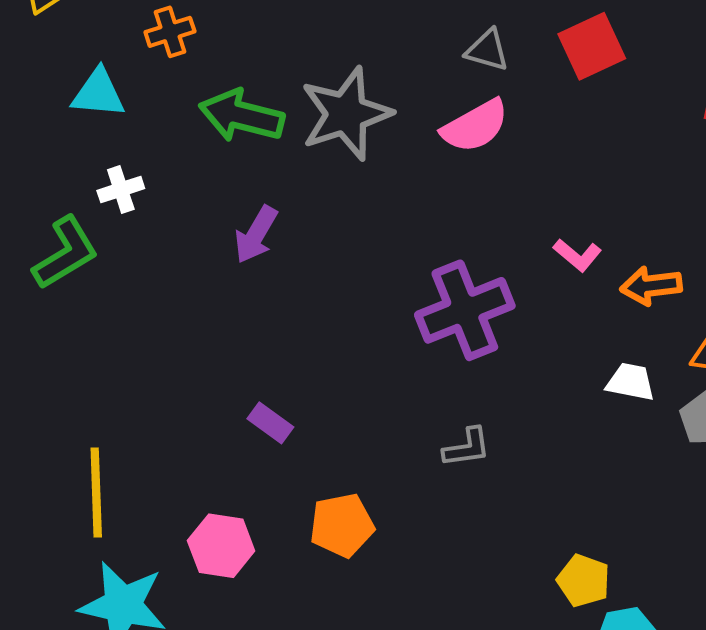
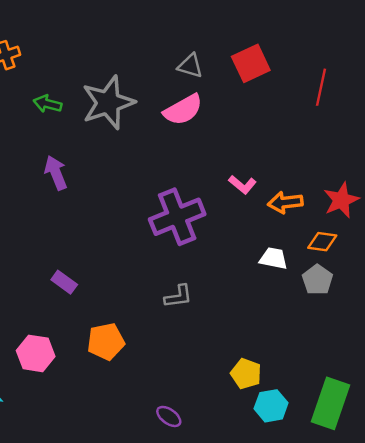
green arrow: (242, 116) -> (48, 104), size x0.6
purple arrow: (256, 235) -> (56, 173), turned 128

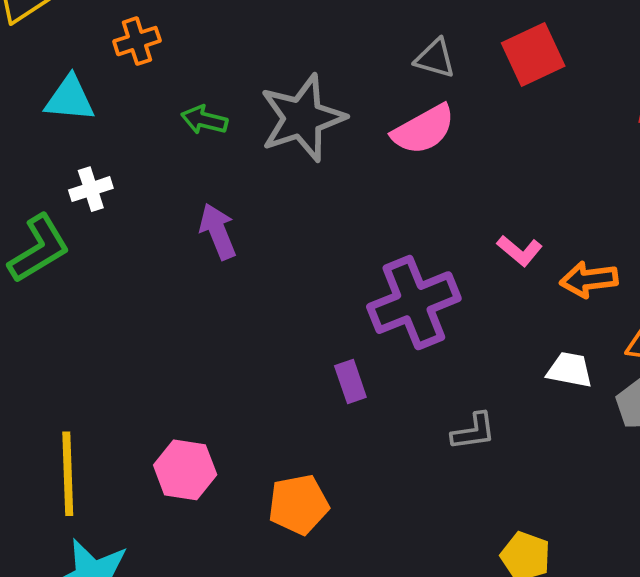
purple rectangle: (64, 282) -> (350, 381), moved, turned 35
gray L-shape: (178, 296) -> (474, 431), moved
pink hexagon: (36, 353) -> (185, 470), moved

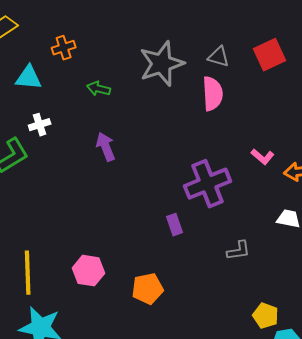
gray star: (302, 118) -> (162, 64), moved
pink semicircle: (424, 130) -> (213, 94), turned -64

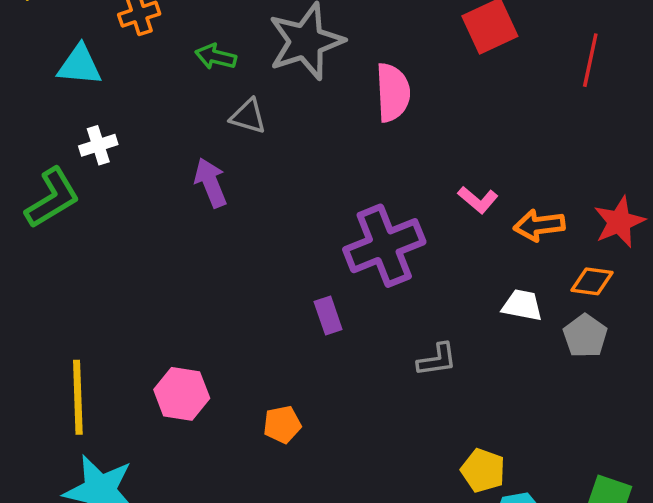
gray triangle: (219, 57) -> (248, 116), moved
green arrow: (99, 89) -> (216, 57), moved
orange pentagon: (148, 289) -> (282, 424), size x0.7

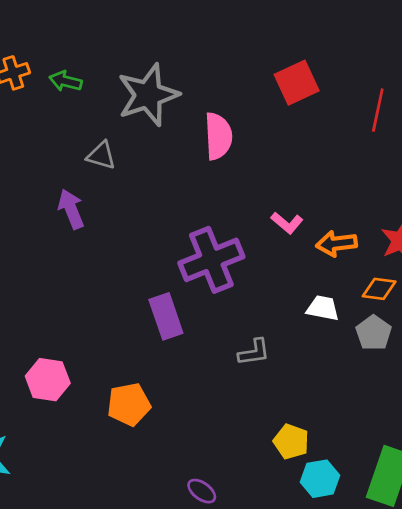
green arrow: (216, 57) -> (66, 81), moved
purple rectangle: (328, 315) -> (166, 316), size x1.5
orange pentagon: (282, 424) -> (129, 404), size x1.4

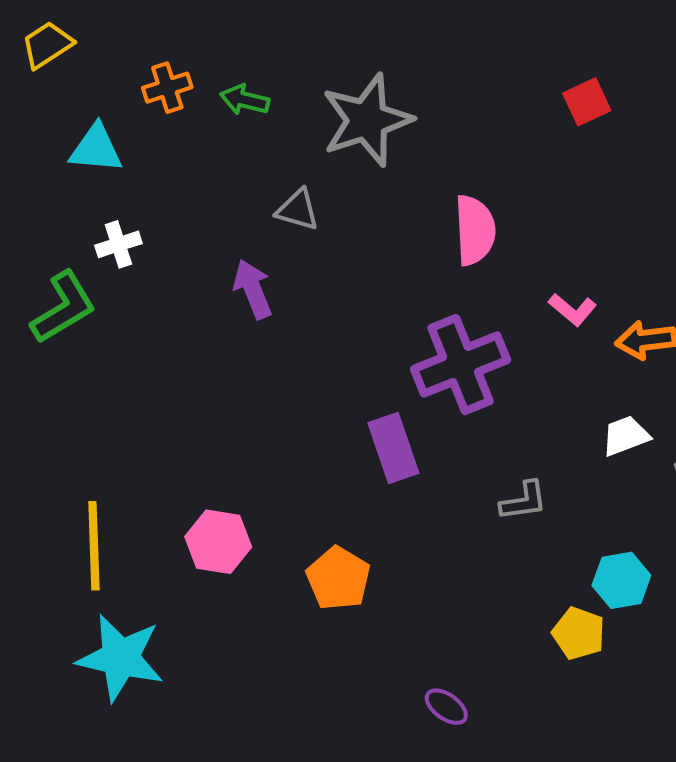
red square: (297, 83) -> (587, 102), size x0.7
pink semicircle: (218, 136) -> (475, 230), moved
white trapezoid: (323, 308) -> (625, 436), turned -32
orange pentagon: (129, 404) -> (338, 578), turned -30
cyan hexagon: (320, 479) -> (621, 580), moved

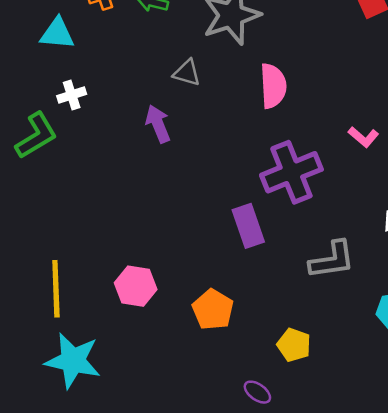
pink semicircle: (475, 230) -> (273, 86), moved
gray L-shape: (524, 501) -> (332, 260), size x1.5
yellow pentagon: (579, 633) -> (294, 345), moved
purple ellipse: (446, 707) -> (257, 392), moved

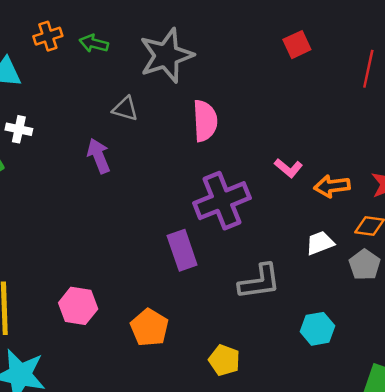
white cross: (72, 95) -> (19, 129), turned 30

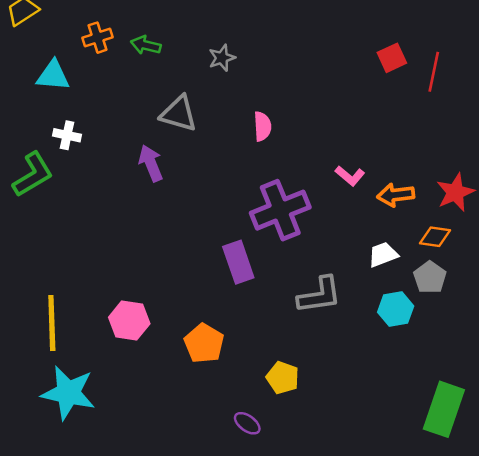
red square: (297, 45) -> (392, 58), moved
gray star: (166, 56) -> (222, 58), size x0.5
gray triangle: (125, 109) -> (179, 114), size x1.4
pink semicircle: (205, 121) -> (262, 126), size x0.7
cyan hexagon: (318, 329) -> (396, 309), moved

